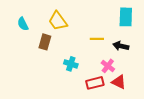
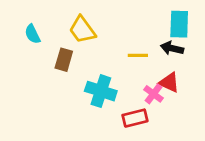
black arrow: (121, 46) -> (172, 48), moved
cyan cross: (71, 64) -> (101, 91), size x1.5
red triangle: (119, 82) -> (169, 82), moved

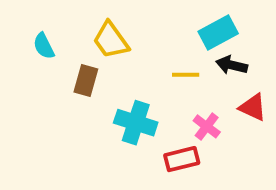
cyan rectangle: (179, 24) -> (218, 33), moved, turned 60
red triangle: (169, 82) -> (253, 107), moved

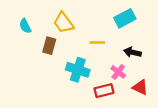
black arrow: (232, 65) -> (132, 52), moved
yellow line: (186, 75) -> (97, 42), moved
red triangle: (253, 107) -> (140, 87), moved

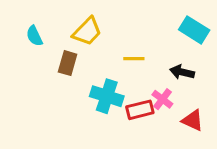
cyan rectangle: (125, 18) -> (194, 30), moved, turned 60
yellow trapezoid: (63, 23) -> (87, 31), turned -100
red rectangle: (104, 91) -> (140, 110), moved

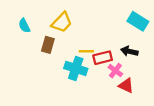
yellow line: (134, 59) -> (86, 51), moved
red rectangle: (140, 110) -> (103, 58), moved
red triangle: (193, 120) -> (126, 86), moved

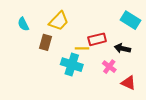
red rectangle: (103, 58) -> (97, 39), moved
red triangle: (126, 86) -> (128, 83), moved

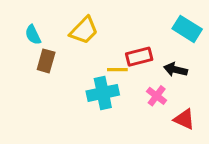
brown rectangle: (46, 42) -> (46, 61), moved
cyan cross: (72, 65) -> (103, 93), turned -30

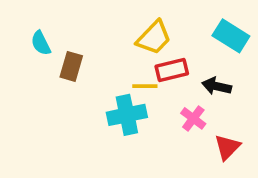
yellow trapezoid: (84, 30) -> (154, 38), moved
brown rectangle: (46, 61) -> (71, 66), moved
red triangle: (184, 119) -> (227, 147), turned 50

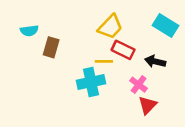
cyan semicircle: (41, 43) -> (29, 31), turned -72
red rectangle: (172, 70) -> (123, 50), turned 40
red triangle: (227, 147) -> (148, 105), moved

